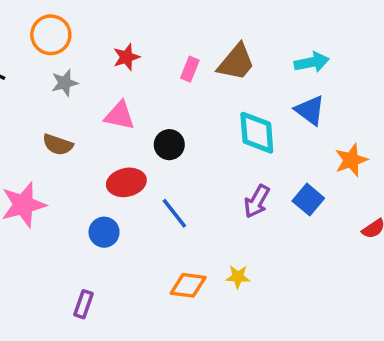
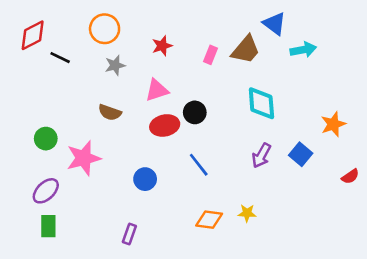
blue triangle: (310, 110) -> (274, 24), moved
pink triangle: (119, 115) -> (157, 90), turned -30
red ellipse: (126, 182) -> (165, 125), moved

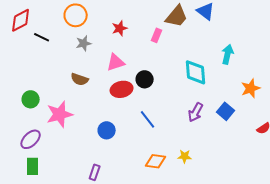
brown trapezoid: (246, 50) -> (177, 16), moved
cyan arrow: (303, 50) -> (228, 54), moved, turned -66

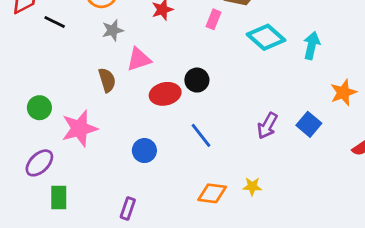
pink triangle: (116, 62) -> (139, 59), moved
cyan diamond: (196, 72) -> (266, 37), moved, turned -44
brown semicircle: (80, 79) -> (107, 80), turned -126
green rectangle: (33, 166) -> (59, 197), moved

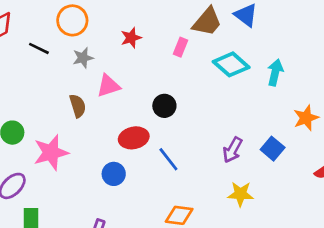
black line: (55, 22) -> (39, 48), moved
red ellipse: (165, 94) -> (134, 138), moved
yellow star: (252, 186) -> (241, 194), moved, size x1.4

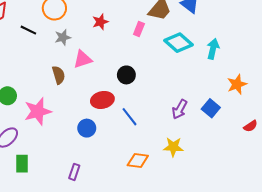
yellow star: (241, 194) -> (173, 147), moved

